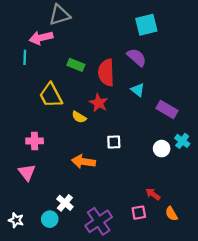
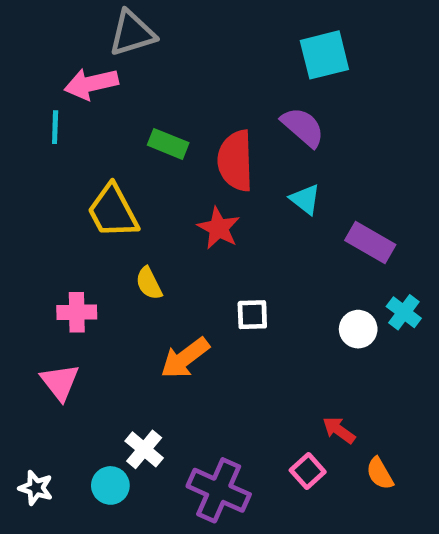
yellow semicircle: (79, 117) -> (149, 283), moved, turned 32
orange arrow: (83, 162) -> (185, 358), turned -45
pink square: (139, 213) -> (308, 471), turned -32
purple cross: (99, 221) -> (219, 490), turned -32

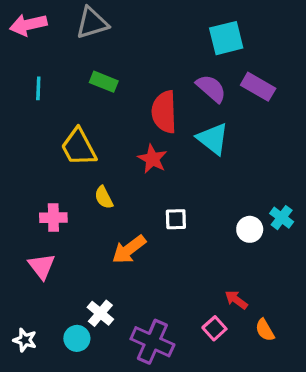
pink arrow: (91, 84) -> (28, 25), moved
green rectangle: (168, 144) -> (104, 82), moved
cyan triangle: (305, 199) -> (213, 139), size x1.5
purple rectangle: (370, 243) -> (258, 87), moved

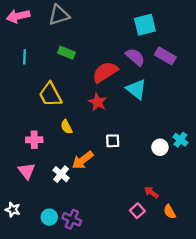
red semicircle: (164, 112) -> (105, 72), turned 60
white cross: (100, 313) -> (61, 174), moved
white star: (25, 340) -> (13, 210), moved
purple cross: (152, 342) -> (72, 219), moved, size x0.7

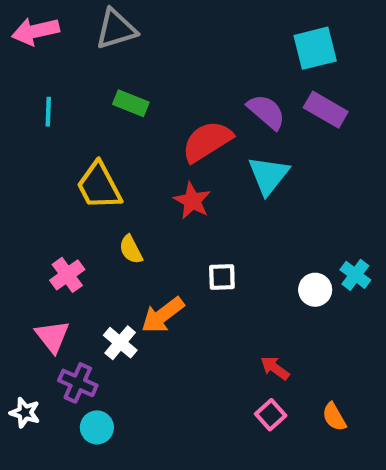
cyan square: (145, 25) -> (315, 48), moved
cyan triangle: (136, 89) -> (269, 175), turned 30
pink cross: (34, 140) -> (67, 275), turned -35
red arrow: (151, 192) -> (275, 368), moved
purple cross: (72, 219) -> (78, 383), moved

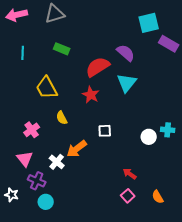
purple rectangle: (326, 110) -> (169, 44), moved
cyan cross: (355, 275) -> (168, 130), turned -32

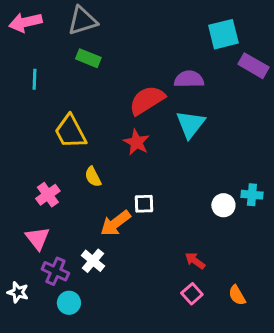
green rectangle: (62, 49) -> (88, 58), moved
purple semicircle: (126, 53) -> (189, 79), turned -42
white square: (105, 131) -> (144, 204), moved
white cross: (57, 162) -> (93, 261), moved

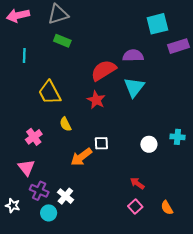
purple rectangle: (253, 66) -> (179, 46), turned -48
white circle: (223, 205) -> (149, 144), moved
white cross: (93, 261) -> (65, 196), moved

